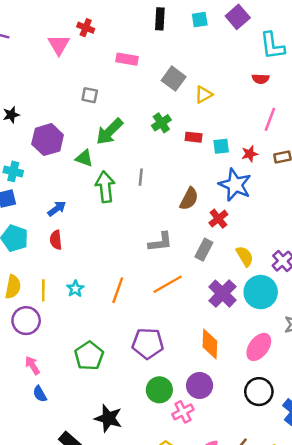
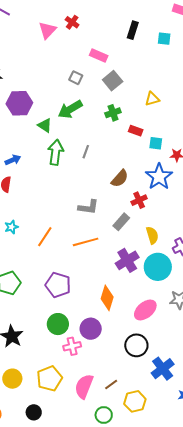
gray square: (174, 79) -> (113, 81), moved
gray square: (90, 95) -> (76, 78), moved

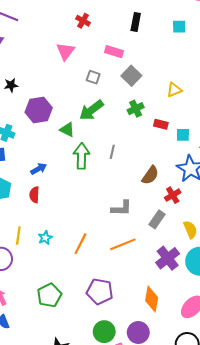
pink triangle: (47, 30) -> (65, 51), moved
black rectangle: (133, 30) -> (136, 22), moved

